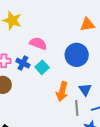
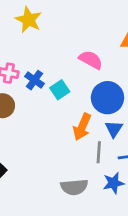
pink semicircle: (38, 43) -> (91, 60), moved
blue circle: (77, 55) -> (107, 98), moved

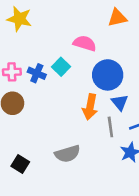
cyan square: (60, 90) -> (61, 67), moved
gray semicircle: (74, 187) -> (68, 154), moved

